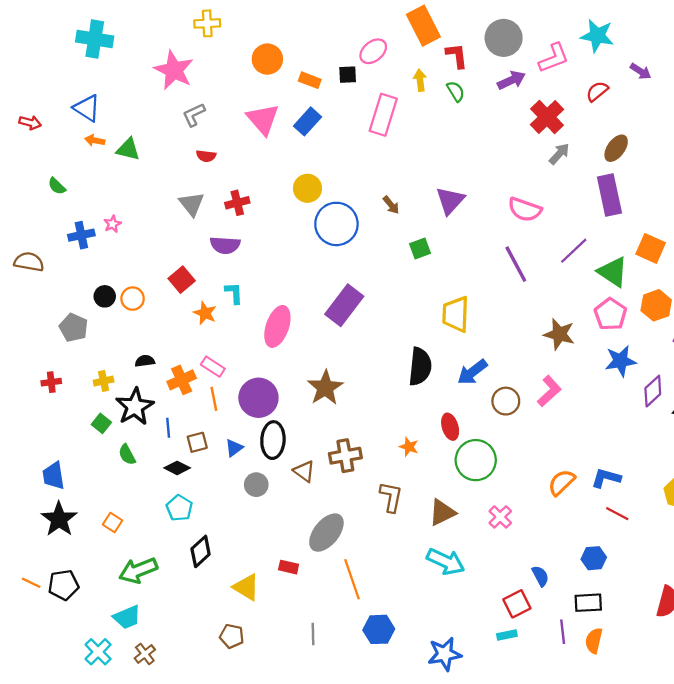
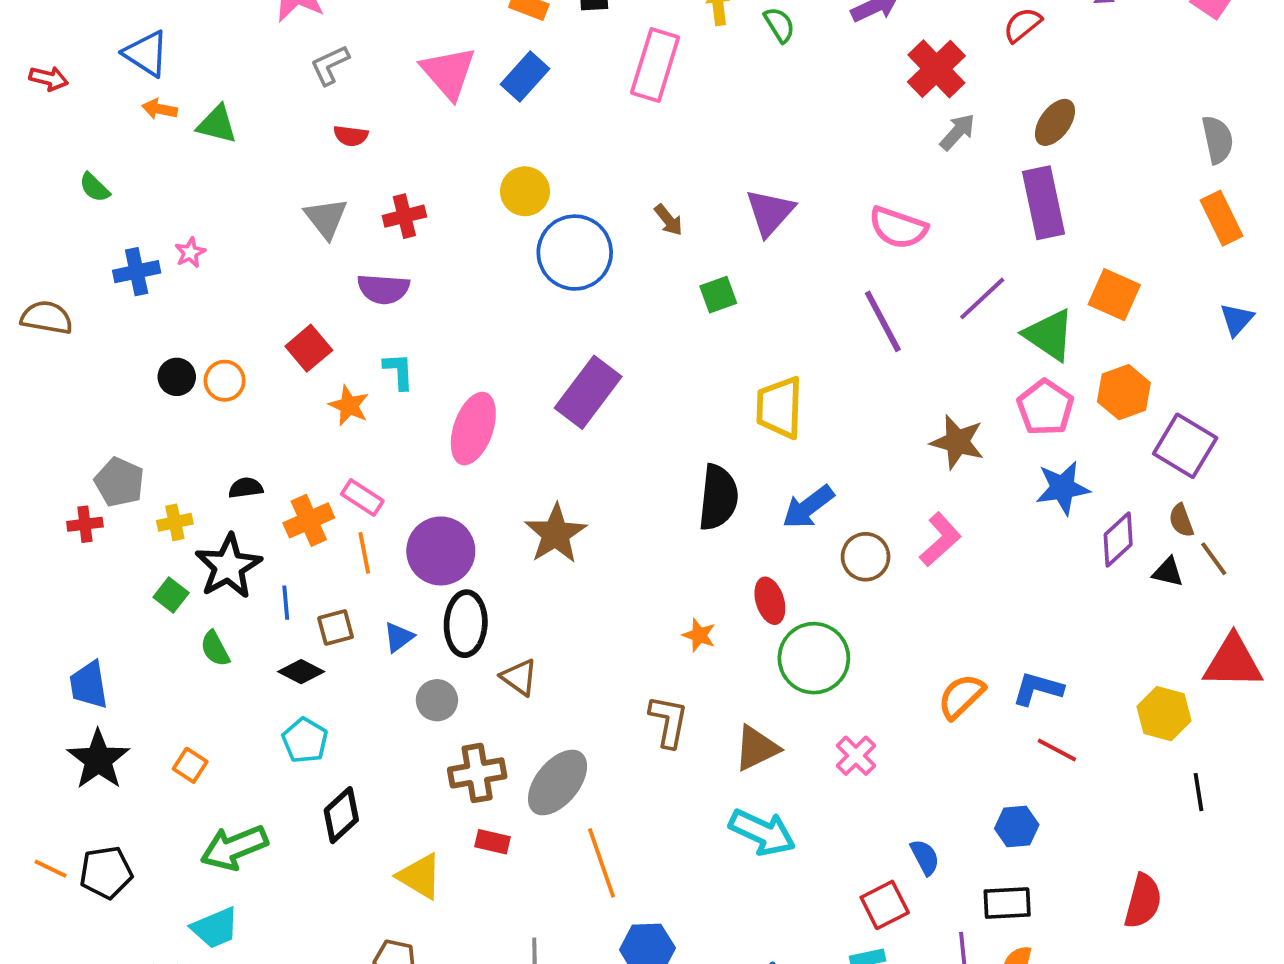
gray pentagon: (74, 328) -> (119, 482), moved
brown cross: (345, 456) -> (477, 773), moved

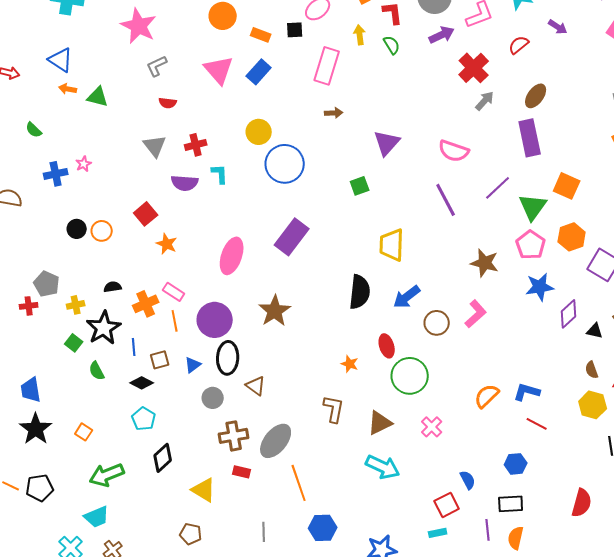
brown arrow: (668, 220) -> (334, 113), moved, turned -54
green triangle: (1049, 335) -> (533, 207), turned 32
cyan L-shape: (399, 371) -> (220, 174), moved
brown semicircle: (1181, 520) -> (592, 370), moved

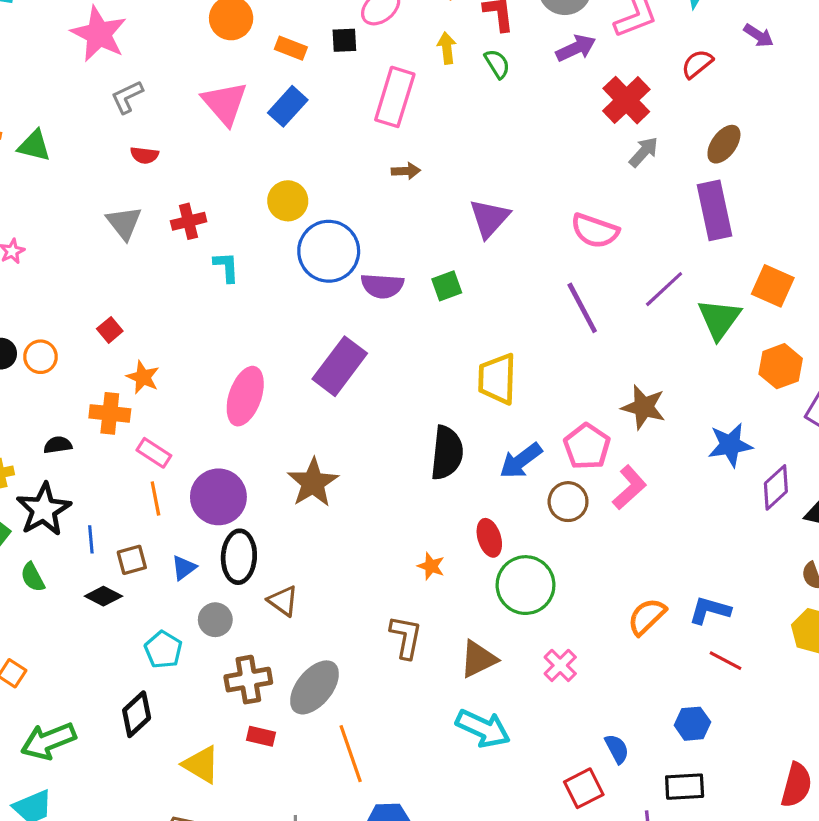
purple semicircle: (185, 183) -> (382, 286), moved
red square: (146, 214) -> (110, 330), size x0.7
pink pentagon: (531, 245) -> (587, 446), moved
orange cross: (146, 304) -> (110, 413), moved, turned 30
cyan pentagon: (144, 419) -> (163, 650), moved

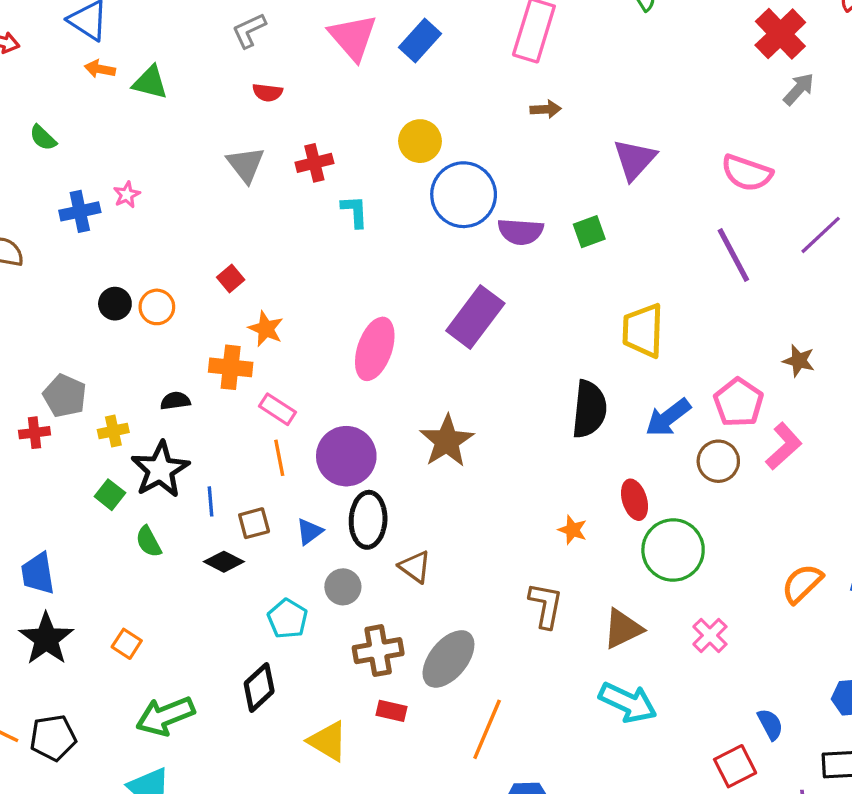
brown star: (644, 407) -> (799, 361), size x0.7
orange line: (351, 754) -> (487, 729), turned 42

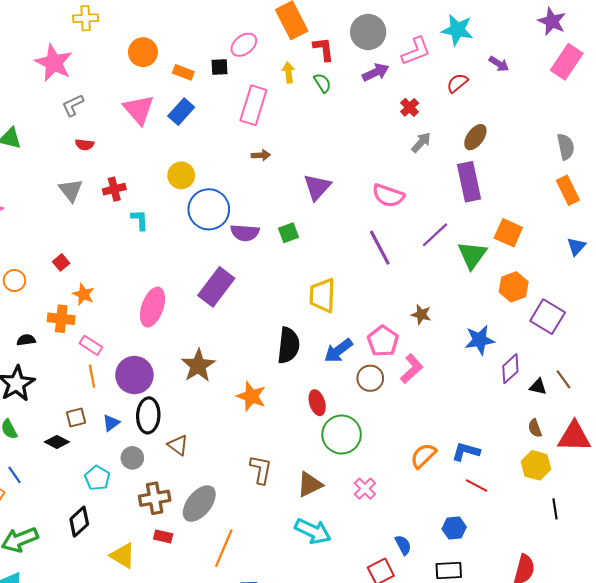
red cross: (780, 34) -> (410, 107), size x0.6
blue line: (210, 501) -> (14, 475), moved, turned -30
orange star: (573, 530) -> (251, 396), moved, size x1.6

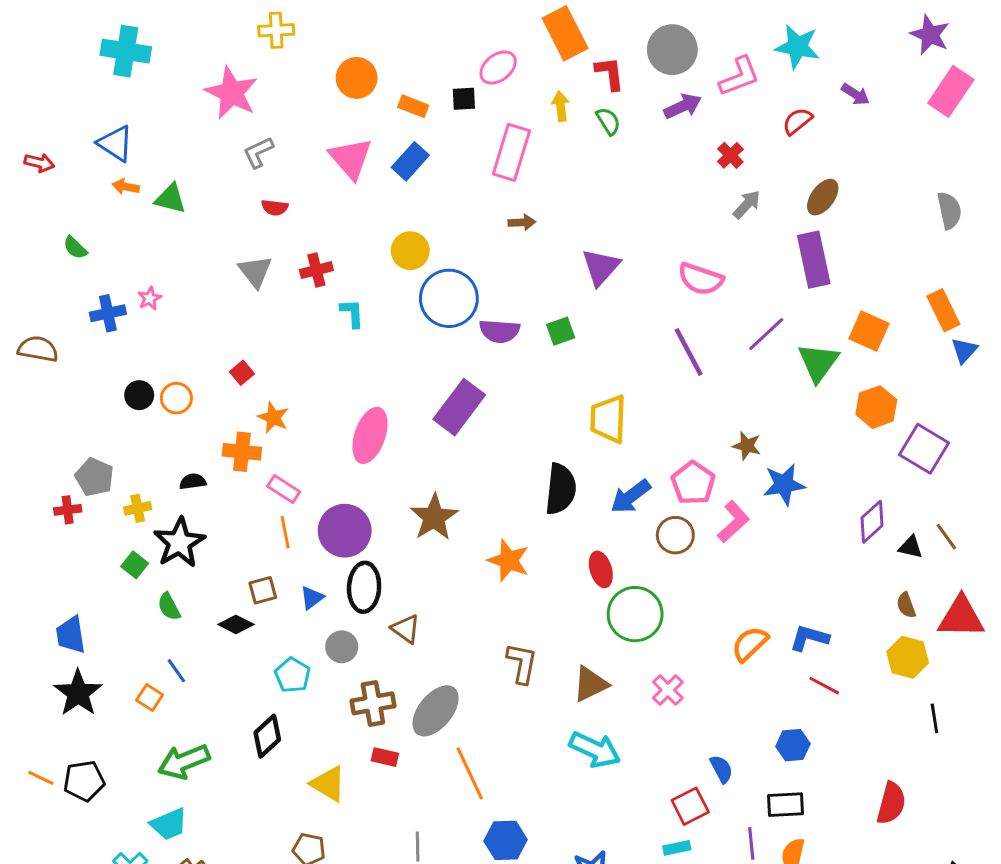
orange rectangle: (568, 190) -> (943, 310), moved
blue star: (480, 340) -> (784, 484), moved
orange line: (224, 548) -> (470, 773), turned -48

